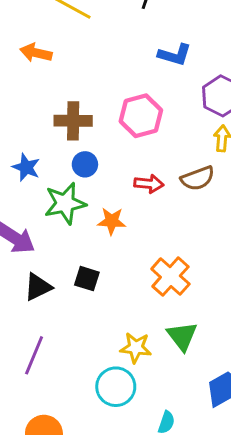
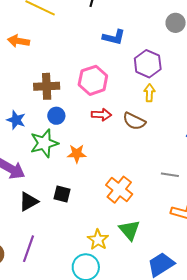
brown semicircle: (198, 178) -> (134, 121), turned 50
red arrow: (149, 184) -> (101, 115), moved
yellow star: (136, 348) -> (98, 240), turned 30

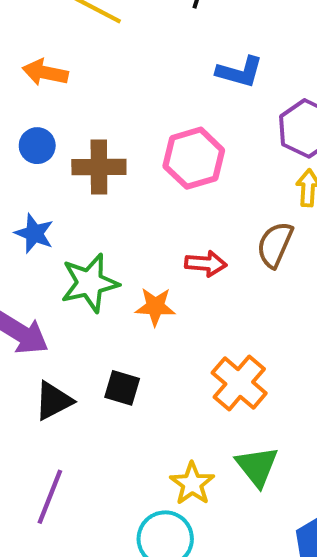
red arrow: (101, 115) -> (206, 264), moved
blue circle: (56, 116) -> (37, 146), moved
brown semicircle: (134, 121) -> (275, 245), turned 85

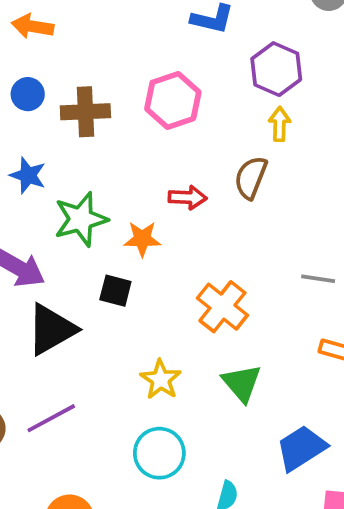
black square: (122, 388) -> (115, 291), moved
black triangle: (53, 401) -> (51, 329), size x1.4
yellow star: (192, 484) -> (161, 380), moved
purple line: (50, 497) -> (51, 418), turned 42

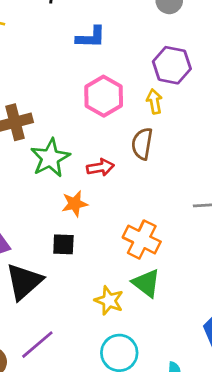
purple hexagon: (276, 69) -> (172, 65), moved
pink hexagon: (173, 100) -> (104, 96), moved
green star: (81, 219) -> (50, 158), moved
green triangle: (242, 383) -> (146, 283), moved

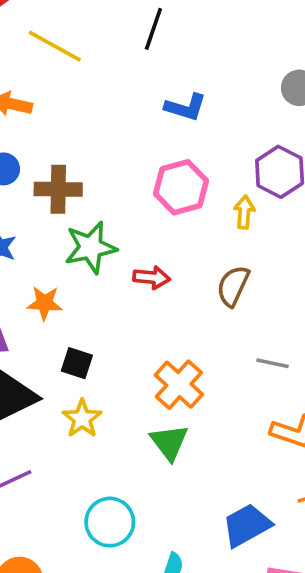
brown semicircle: (142, 144) -> (233, 286), moved
orange star: (75, 204) -> (45, 303), moved
yellow star: (109, 301) -> (82, 419), moved

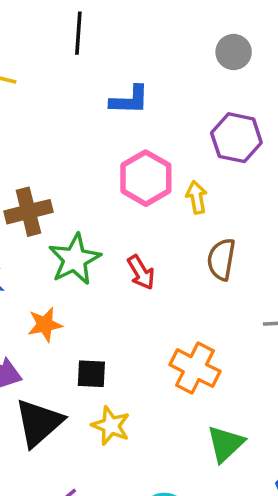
yellow arrow: (244, 212) -> (197, 197), moved
red arrow: (152, 278) -> (141, 272), turned 68
green triangle: (169, 442) -> (226, 444), moved, turned 39

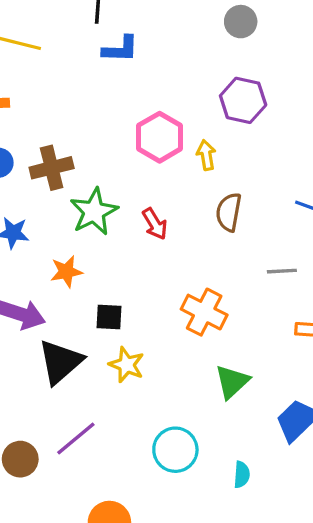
blue L-shape: (130, 100) -> (120, 49), moved

